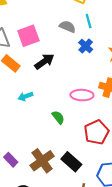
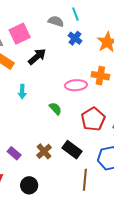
cyan arrow: (25, 96) -> (22, 92), turned -64
brown cross: (42, 161) -> (44, 151), size x0.7

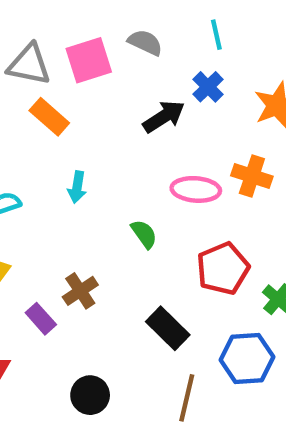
gray semicircle: (56, 21) -> (145, 42), moved
black arrow: (37, 57) -> (164, 117), moved
brown cross: (44, 151) -> (80, 291), moved
black circle: (29, 185) -> (90, 395), moved

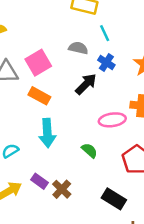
gray semicircle: (145, 42) -> (78, 48), moved
orange rectangle: (49, 117) -> (39, 96), moved
cyan arrow: (77, 187) -> (47, 133), size x1.6
purple rectangle: (41, 319) -> (39, 181), moved

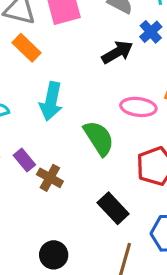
orange rectangle: (39, 96) -> (27, 48), moved
green semicircle: (89, 150) -> (99, 138), size x1.6
brown cross: (62, 189) -> (50, 178), turned -30

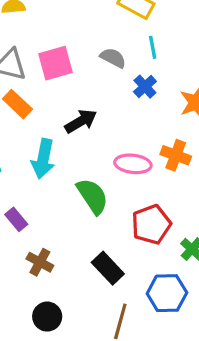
black arrow: (117, 52) -> (81, 121), moved
brown cross: (50, 178) -> (40, 262), moved

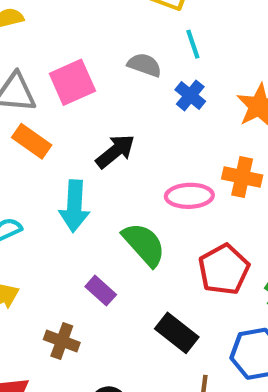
purple rectangle: (16, 219) -> (101, 291), moved
brown cross: (40, 262) -> (62, 341), moved

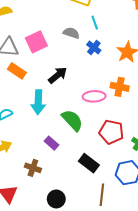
red pentagon: (224, 269) -> (111, 132), turned -30

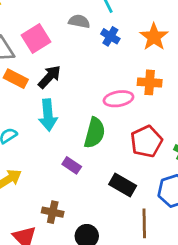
black arrow: (58, 75) -> (49, 77), moved
green semicircle: (72, 120) -> (95, 133), turned 65
red pentagon: (111, 132) -> (146, 141), turned -30
brown cross: (33, 168) -> (53, 212), moved

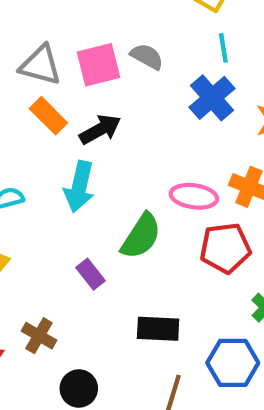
gray semicircle: (79, 21) -> (147, 57), moved
blue cross: (110, 36) -> (212, 98), size x1.5
red pentagon: (146, 141) -> (225, 248), moved
black rectangle: (123, 185) -> (158, 329), turned -45

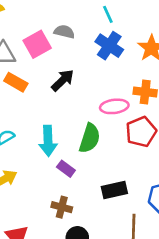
black arrow: (100, 129) -> (63, 80), moved
cyan arrow: (79, 187) -> (48, 141), moved
brown cross: (39, 336) -> (62, 207), moved

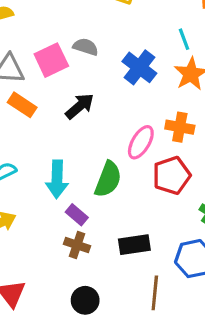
cyan line: (108, 14) -> (184, 39), moved
pink ellipse: (114, 106) -> (141, 142), turned -56
brown cross: (62, 207) -> (77, 245), moved

